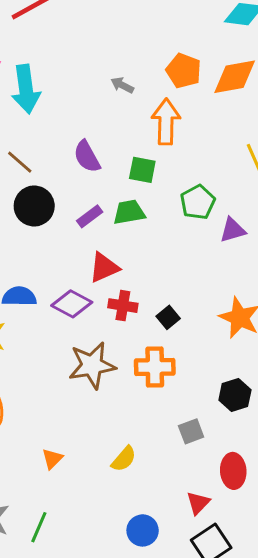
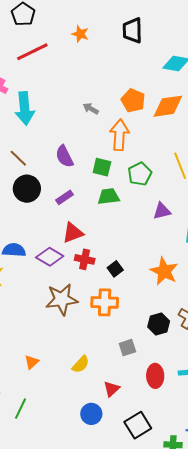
green pentagon: (198, 202) -> (140, 174), moved
green trapezoid: (129, 212) -> (109, 196), moved
red triangle: (198, 503) -> (112, 389), moved

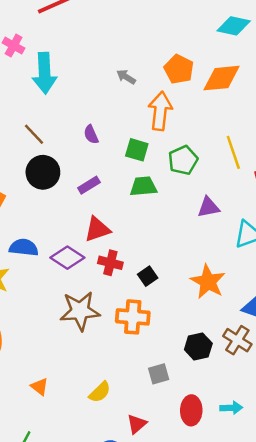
purple semicircle: (64, 156) -> (91, 134), size x0.7
orange triangle: (32, 362) -> (40, 387), turned -42

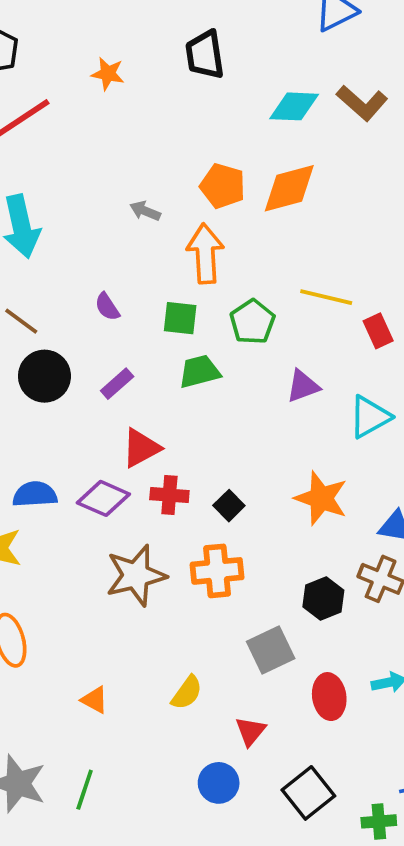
yellow line: (233, 152) -> (326, 297), turned -48
gray square: (159, 374) -> (271, 650), size x1.4

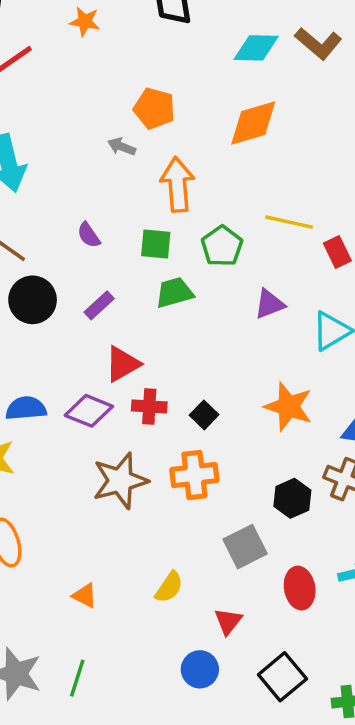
orange pentagon: (223, 186) -> (154, 108), moved

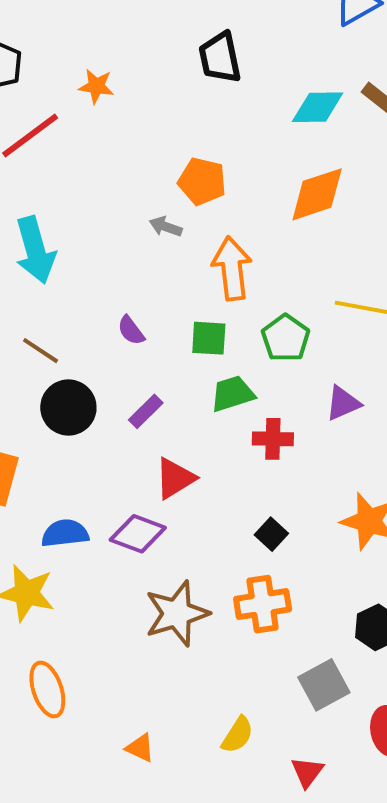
orange star: (85, 22) -> (96, 86), moved
red cross: (149, 406) -> (273, 439), moved

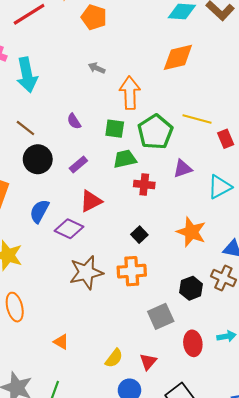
orange pentagon: (202, 181) -> (94, 17), moved
green pentagon: (286, 338) -> (155, 132), size x1.4
blue semicircle: (65, 533) -> (39, 211), moved, turned -60
yellow semicircle: (237, 735) -> (114, 358), moved

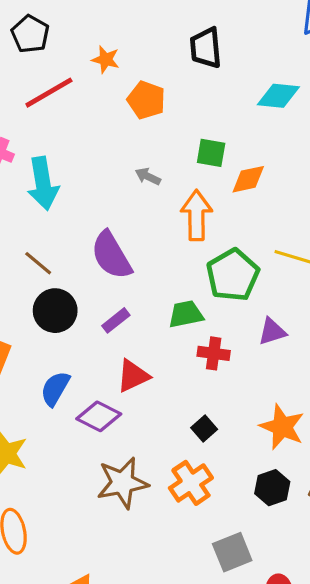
orange diamond: (178, 57) -> (248, 179), moved, size x0.7
purple semicircle: (74, 121) -> (111, 255), size x2.0
green square: (115, 129) -> (211, 153), moved
orange cross: (132, 271) -> (191, 483), turned -32
black hexagon: (191, 288) -> (272, 488), moved

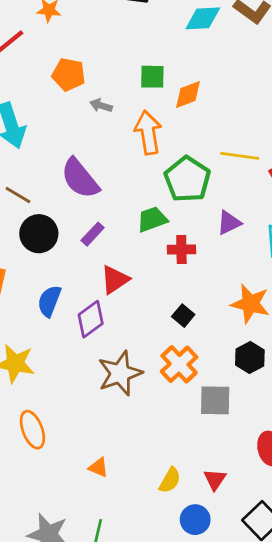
orange pentagon: (146, 100) -> (69, 74), moved
purple diamond: (99, 416) -> (91, 319), turned -54
gray square: (232, 552) -> (215, 400), moved, turned 32

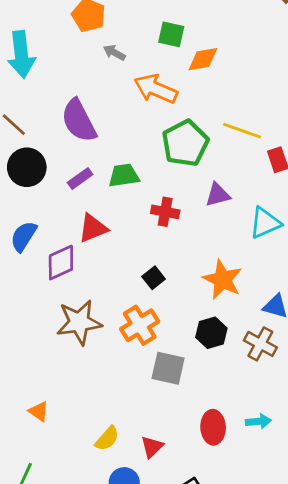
orange arrow: (148, 133) -> (156, 89), turned -69
green trapezoid: (152, 219) -> (124, 175), moved

